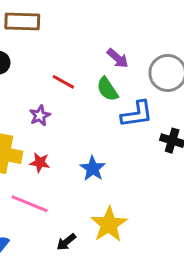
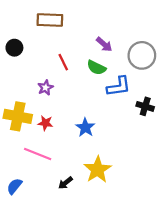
brown rectangle: (22, 22) -> (50, 20), moved
red line: (63, 82) -> (63, 62), turned 35
green semicircle: (107, 89) -> (96, 68), turned -30

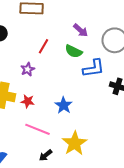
red line: (63, 62) -> (44, 46), turned 56
pink line: (38, 154) -> (38, 129), moved

